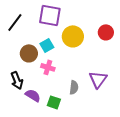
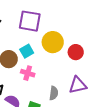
red circle: (106, 32) -> (76, 52), moved
purple triangle: (98, 79) -> (78, 85), turned 42

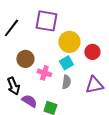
cyan square: (27, 51) -> (66, 63), moved
gray semicircle: (54, 93) -> (66, 82), moved

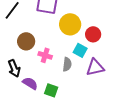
cyan square: (66, 63) -> (80, 50), moved, turned -32

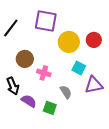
red circle: (93, 34) -> (94, 40), moved
gray semicircle: (67, 64) -> (66, 92), moved, turned -40

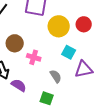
green square: (50, 108) -> (47, 98), moved

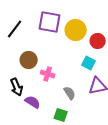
yellow circle: (59, 26) -> (76, 30), moved
cyan square: (69, 52) -> (89, 63), moved

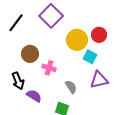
purple square: (50, 22) -> (51, 16), turned 35
yellow circle: (76, 30) -> (77, 40), moved

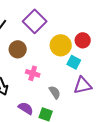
brown circle: (30, 54) -> (18, 49), moved
purple semicircle: (34, 96) -> (26, 108), moved

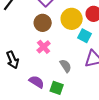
brown circle: (18, 49) -> (43, 23), moved
pink cross: (33, 73) -> (44, 47), turned 32

